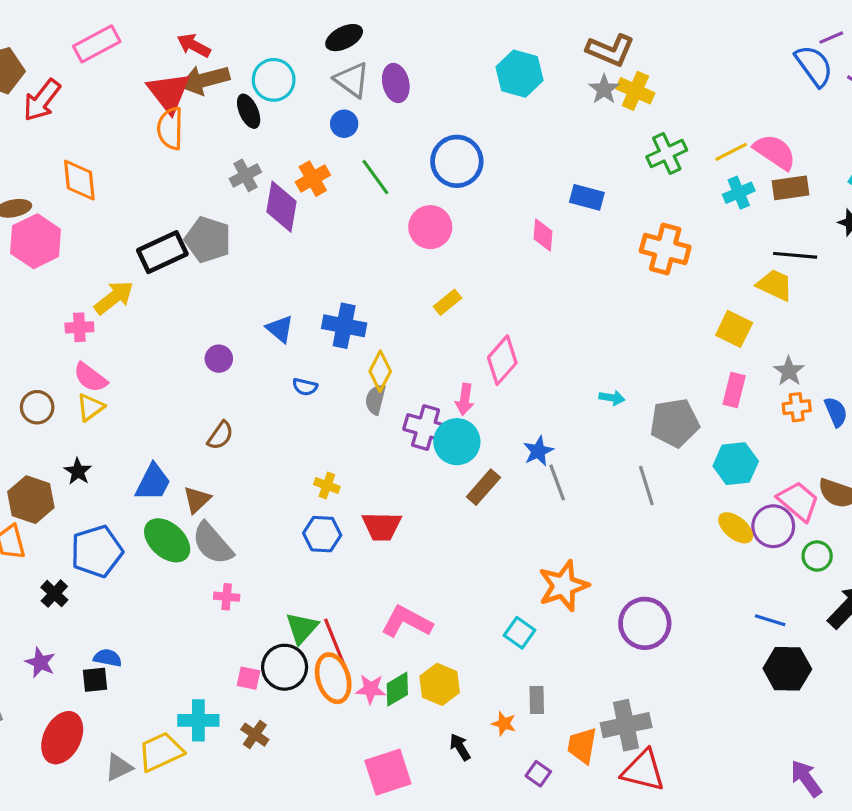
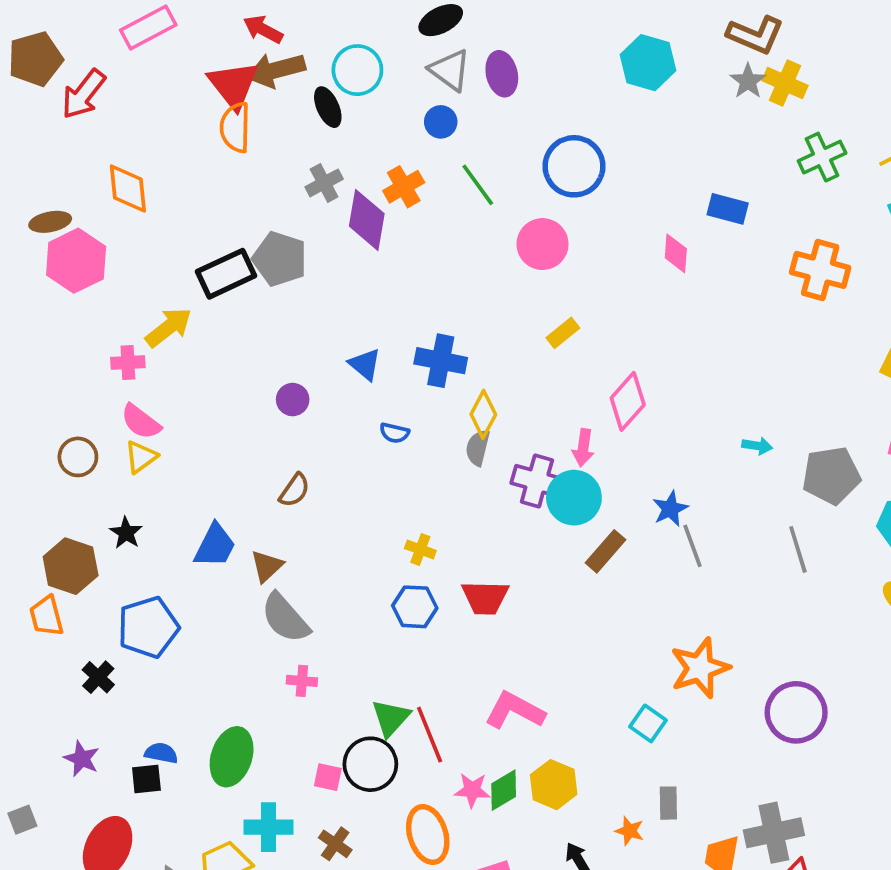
green ellipse: (167, 540) -> (232, 757), moved, turned 66
orange ellipse: (333, 678) -> (428, 835), moved

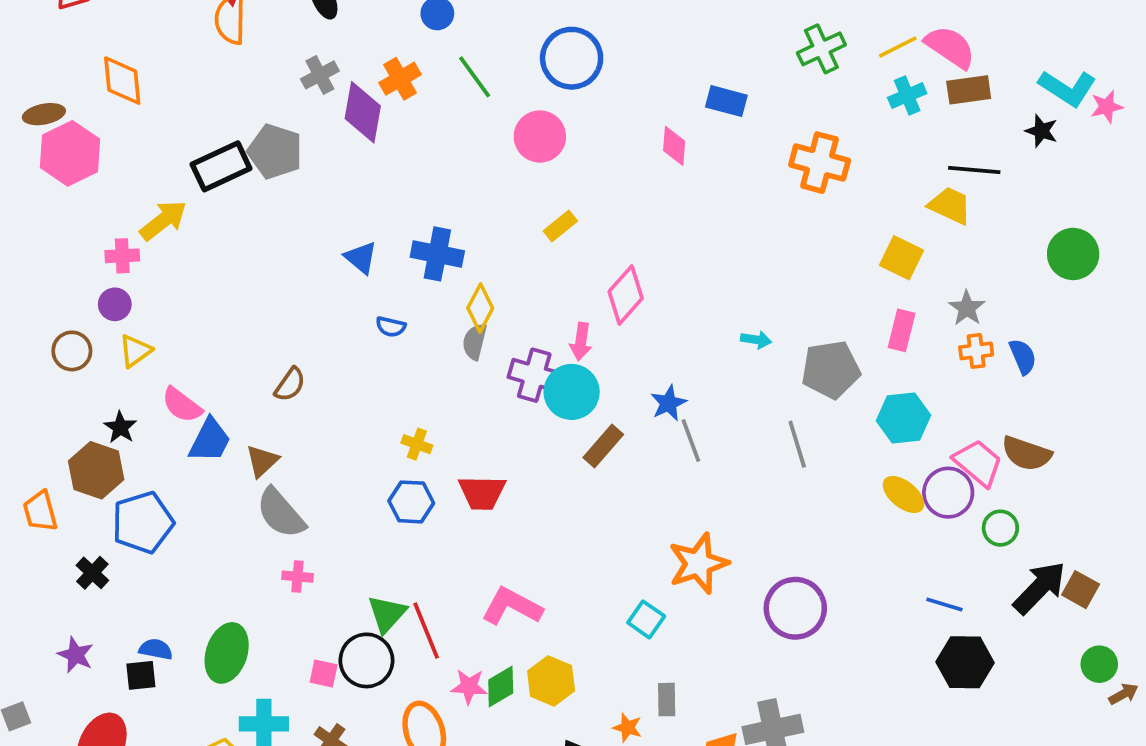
purple circle: (293, 400) -> (115, 304), moved
pink semicircle: (141, 422) -> (182, 405), moved
brown hexagon: (71, 566) -> (96, 470), moved

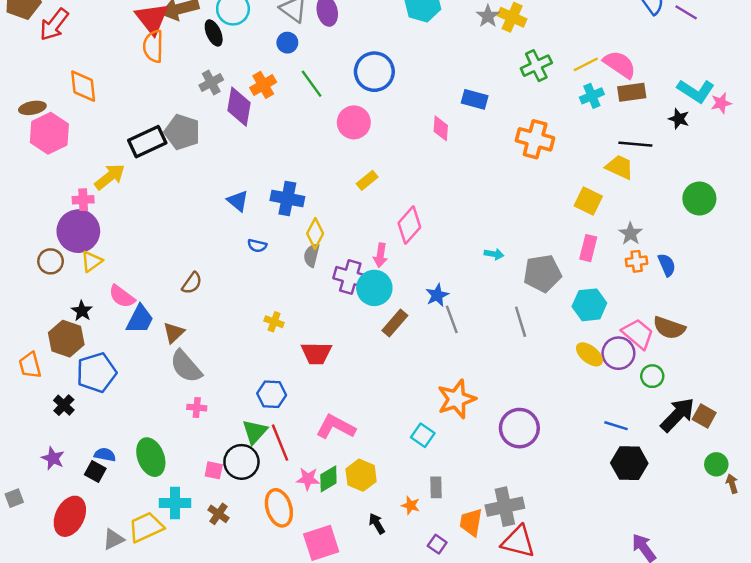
purple circle: (115, 304) -> (78, 231), size x2.0
blue hexagon: (411, 502) -> (272, 394), moved
green ellipse: (227, 653) -> (151, 457), turned -39
black square: (141, 675) -> (95, 472), turned 35
brown arrow: (1123, 694) -> (732, 484), turned -78

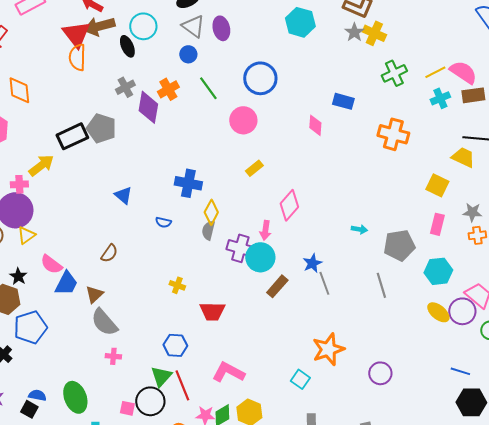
blue triangle: (238, 201) -> (123, 195), moved
gray star: (631, 234) -> (472, 212), turned -30
purple circle: (519, 428) -> (380, 373), size x0.7

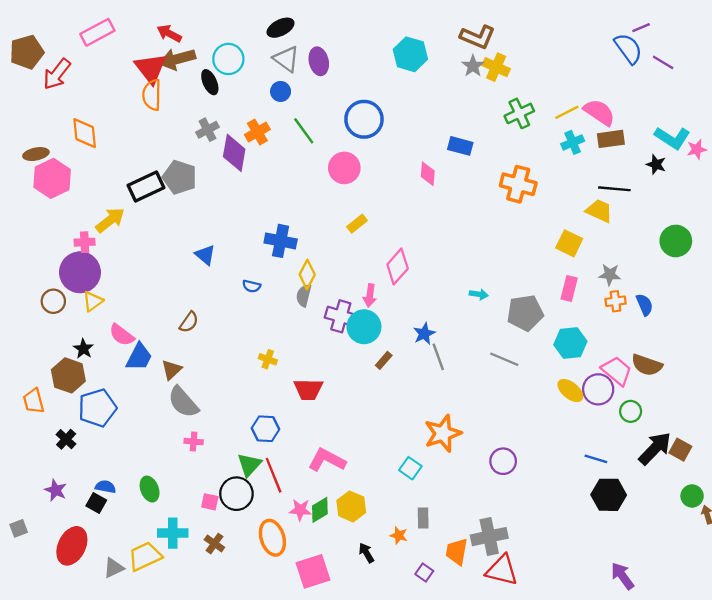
gray line: (381, 285) -> (504, 359), turned -50
brown rectangle: (277, 286) -> (384, 360), size x0.7
green ellipse: (75, 397) -> (150, 489), size x0.7

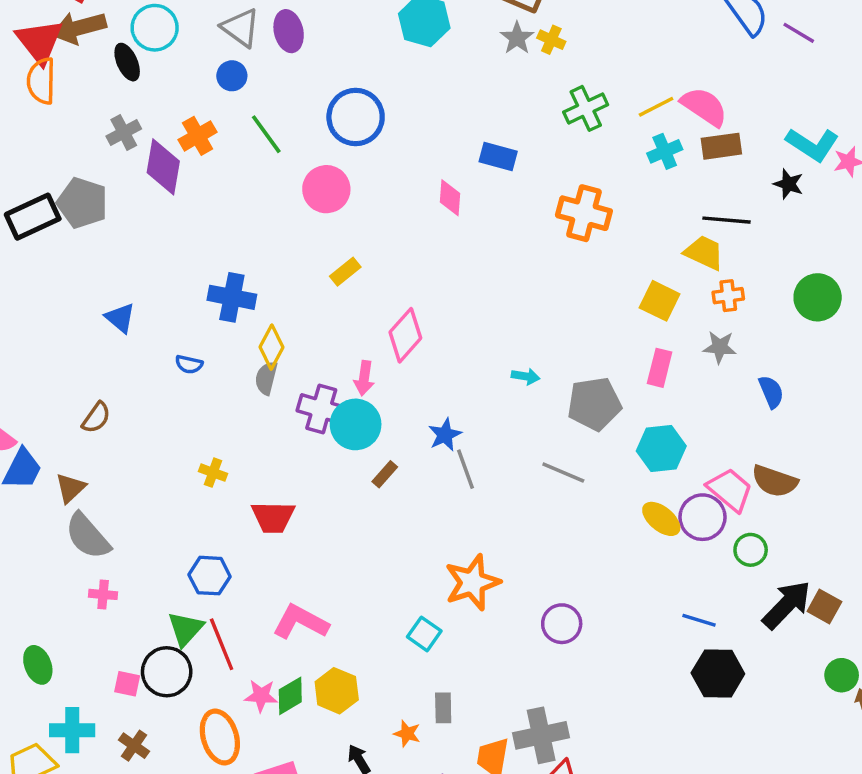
yellow cross: (496, 67) -> (551, 40), size x0.7
orange cross: (616, 301) -> (728, 296), moved

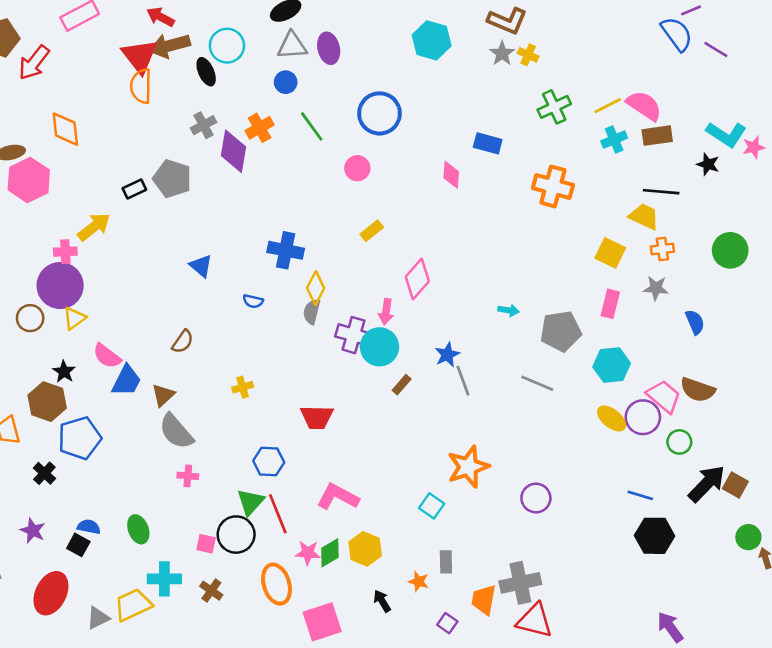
gray triangle: (240, 28) -> (292, 46), turned -40
pink circle: (326, 189) -> (357, 168), size x0.7
black rectangle: (33, 217) -> (134, 189), size x0.6
yellow cross: (213, 473) -> (243, 387), moved, turned -36

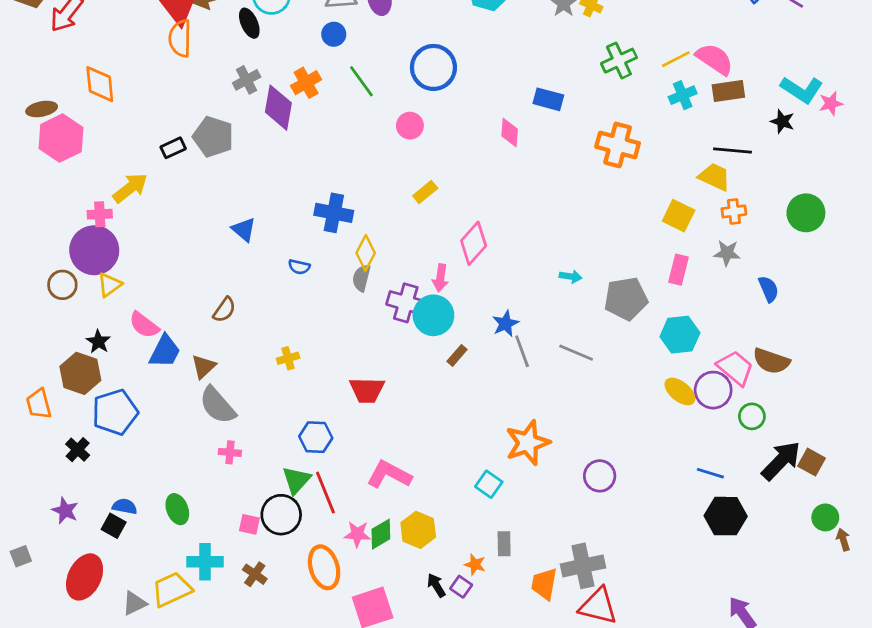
gray line: (537, 383) -> (576, 353), moved
purple square: (447, 623) -> (461, 587), moved

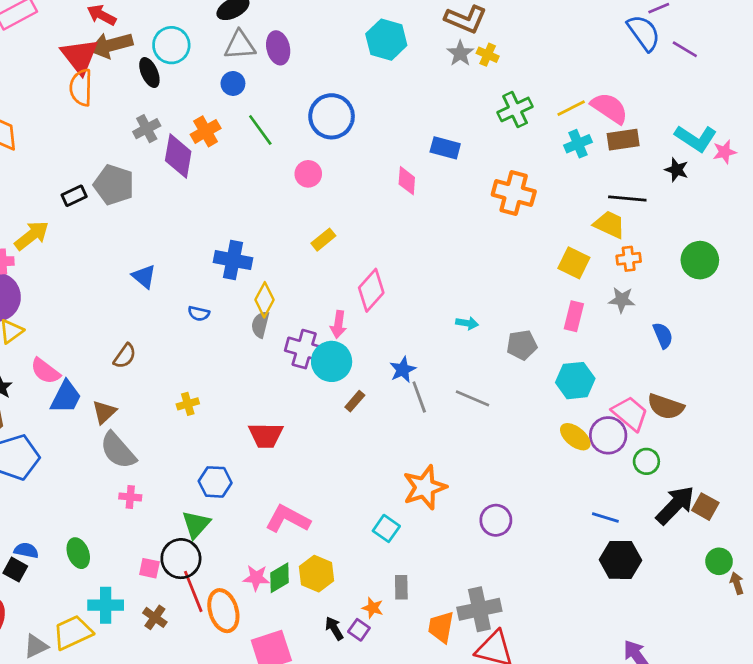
gray pentagon: (626, 299) -> (522, 345), size x0.7
red line: (325, 493) -> (193, 591), moved

